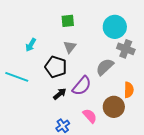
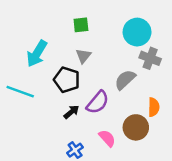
cyan arrow: (31, 45) -> (37, 53), size x1.6

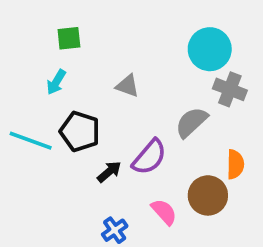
green square: (81, 25) -> (69, 38), moved
cyan arrow: (37, 53) -> (56, 82), size x0.6
gray triangle: (83, 56) -> (127, 86), turned -49
black pentagon: (67, 80) -> (80, 131), moved

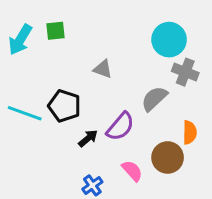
cyan arrow: (56, 82) -> (20, 40), moved, size x1.5

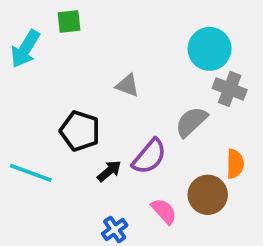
green square: (56, 31) -> (69, 21), moved
cyan line: (25, 113) -> (31, 173), moved

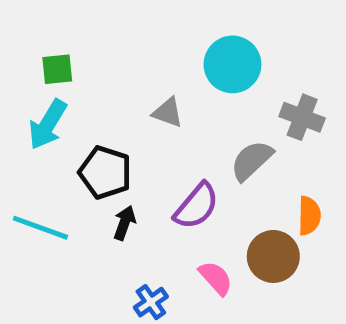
green square: (69, 21) -> (57, 69), moved
cyan arrow: (25, 49) -> (48, 124), moved
cyan circle: (210, 49) -> (232, 64), moved
black arrow: (109, 171) -> (124, 223), moved, turned -30

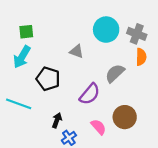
gray cross: (302, 117) -> (137, 34), moved
orange semicircle: (309, 216) -> (141, 57), moved
black arrow: (124, 223) -> (57, 120), moved

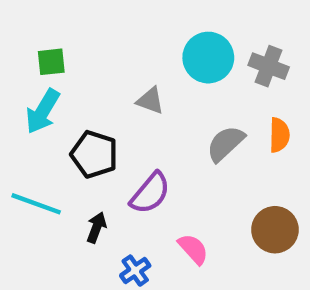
orange semicircle: (141, 57) -> (279, 135), moved
purple semicircle: (90, 94) -> (150, 193), moved
brown circle: (125, 117) -> (275, 230), moved
black arrow: (57, 120) -> (96, 227), moved

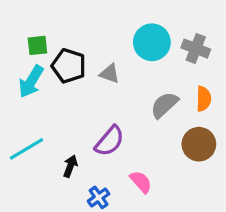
black pentagon: (94, 154) -> (69, 66), moved
cyan line: (36, 204) -> (26, 149), turned -51
brown circle: (275, 230) -> (199, 144), moved

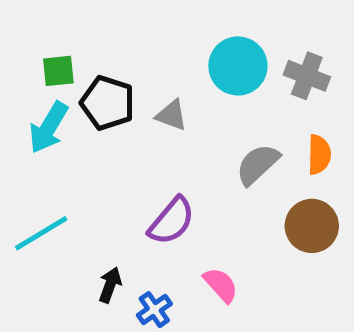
black arrow: (70, 166) -> (110, 285), moved

